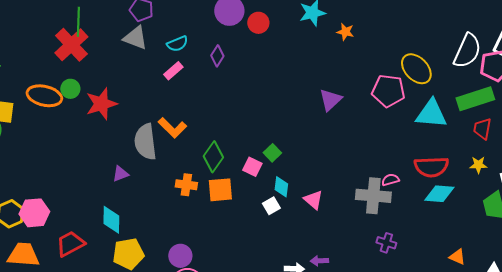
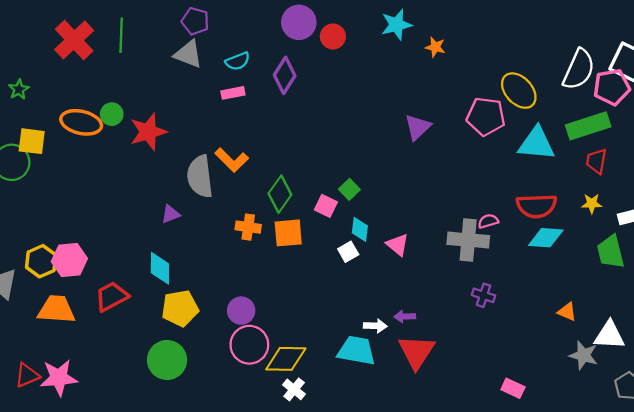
red cross: (71, 45) -> (74, 40), moved
purple diamond: (217, 56) -> (285, 75), size x1.4
pink rectangle: (173, 71) -> (233, 93), turned 30

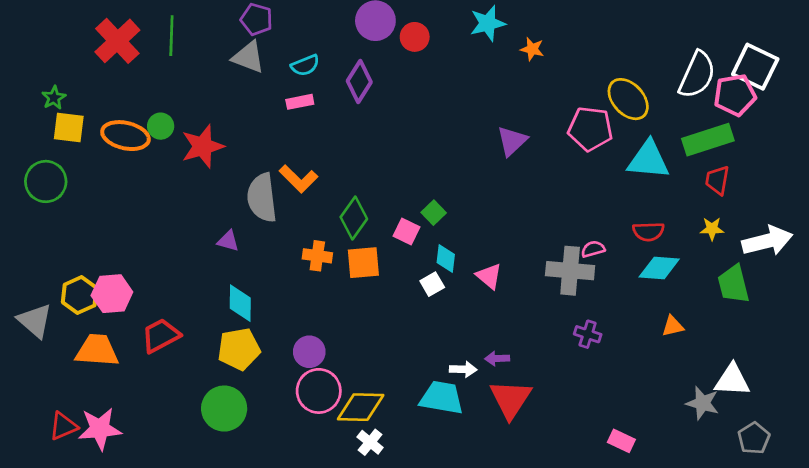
yellow square: (32, 141) -> (69, 127), moved
red semicircle: (536, 206) -> (648, 231), size x0.7
purple triangle: (171, 214) -> (228, 241), turned 36
cyan diamond: (160, 268) -> (240, 303), moved
orange triangle: (567, 312) -> (673, 326), moved, turned -36

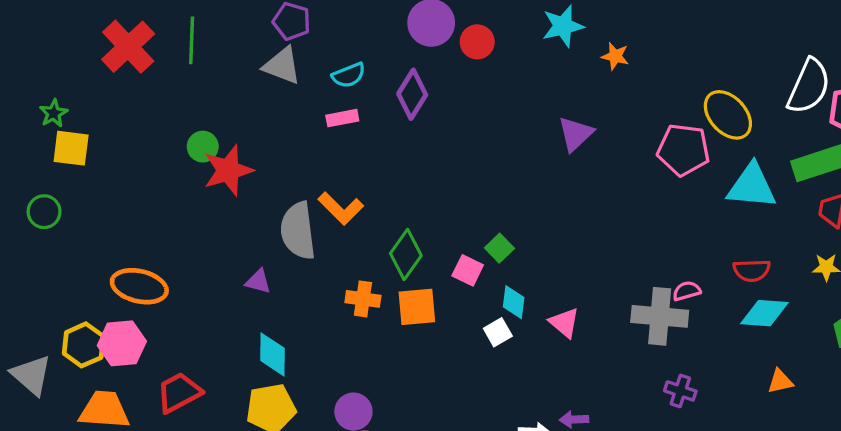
green circle: (161, 126) -> (203, 147), moved
orange ellipse: (125, 136) -> (139, 286), moved
purple triangle: (512, 141) -> (576, 134), moved
green circle: (46, 181) -> (44, 212), size x0.7

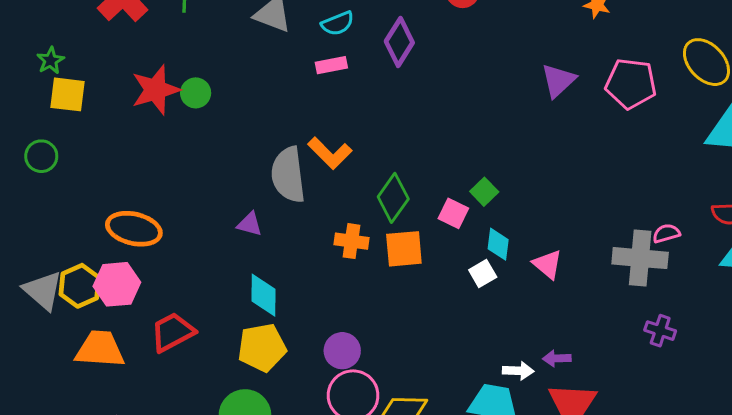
pink pentagon: (683, 150) -> (631, 84), moved
red star: (228, 170) -> (155, 90), moved
gray triangle: (31, 375) -> (43, 290), moved

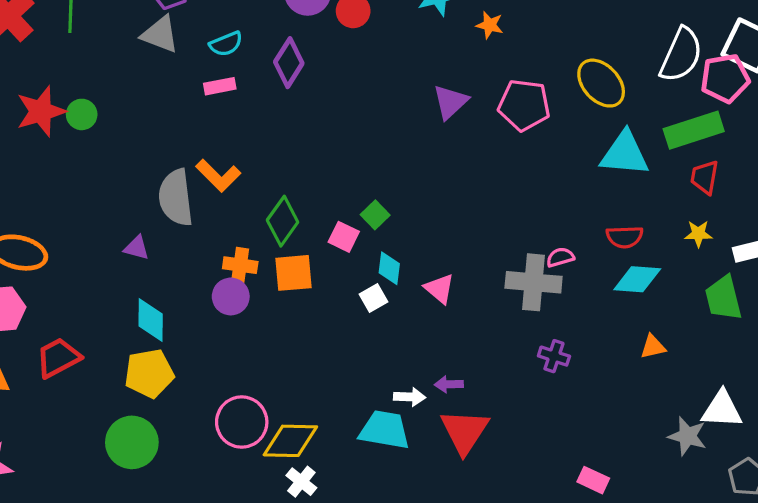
purple circle: (342, 351) -> (231, 296), moved

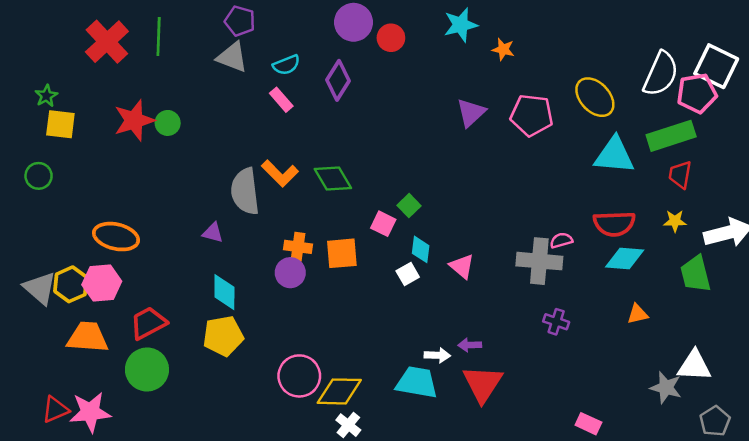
pink rectangle: (220, 86) -> (281, 100), turned 60
green diamond: (283, 221) -> (333, 178), moved, turned -66
red semicircle: (625, 237) -> (614, 224), size x1.4
green circle: (132, 442) -> (147, 369), moved

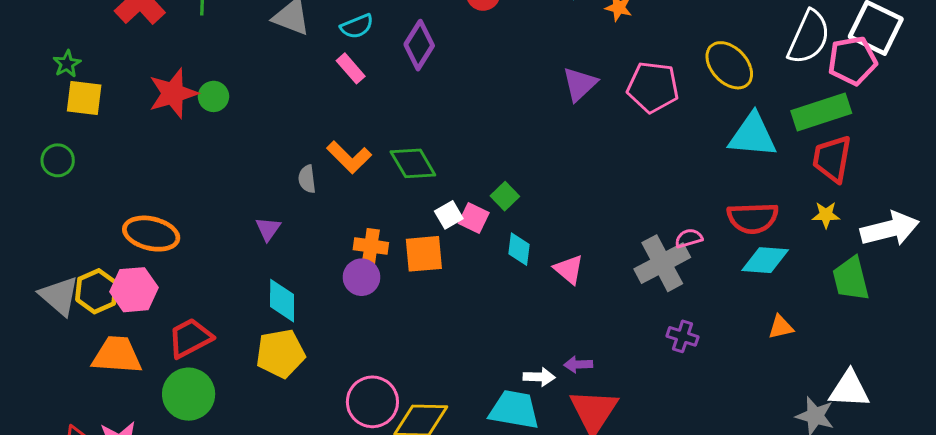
red trapezoid: (680, 175) -> (832, 159), size x1.4
gray semicircle: (245, 191) -> (307, 179), size x0.5
purple triangle: (213, 233) -> (268, 229), turned 50
gray cross: (539, 261) -> (662, 263), turned -33
white square: (408, 274) -> (449, 215), moved

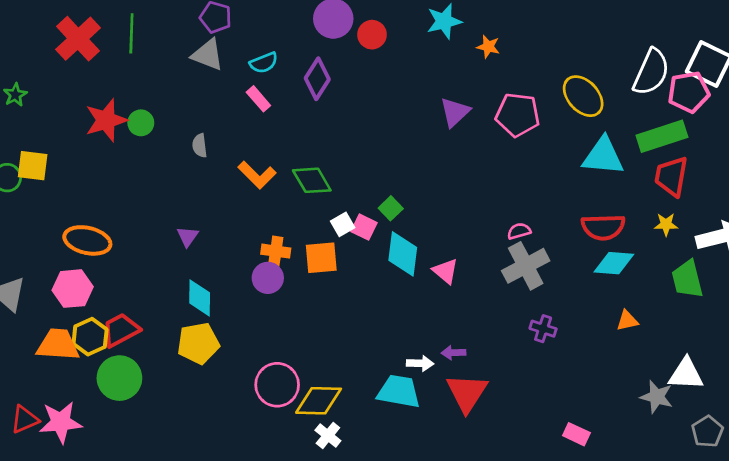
yellow square: (84, 98) -> (33, 166), moved
gray semicircle: (307, 179) -> (200, 146), moved
pink semicircle: (689, 238) -> (519, 231), moved
cyan diamond: (519, 249) -> (403, 254), size x1.6
yellow hexagon: (97, 291) -> (90, 337), moved

